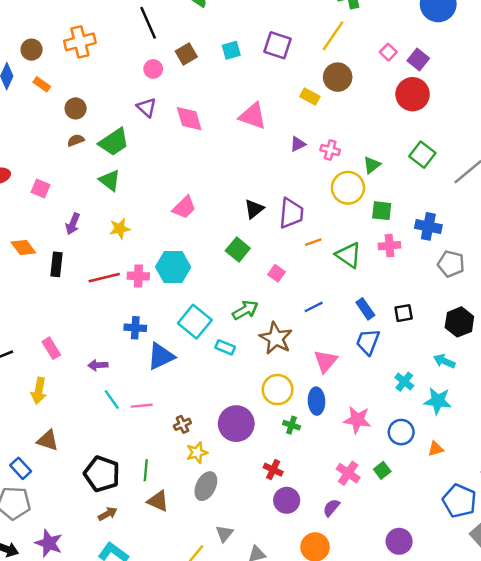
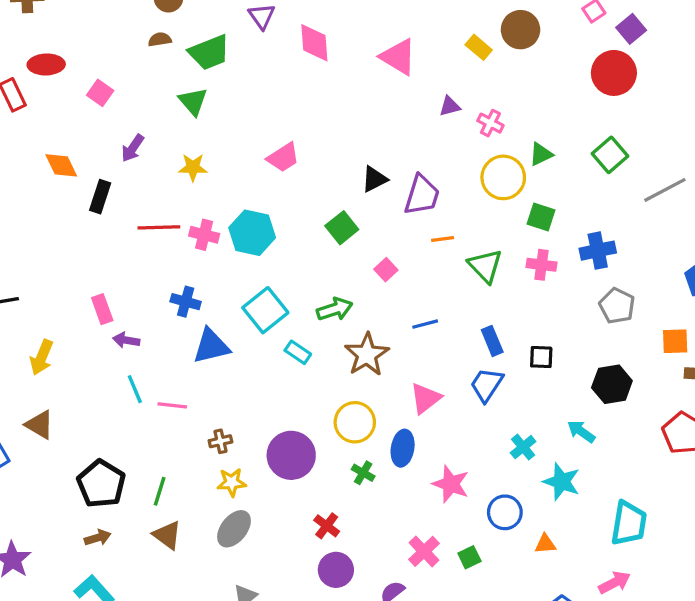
blue cross: (428, 226) -> (598, 251), turned -35
pink rectangle: (51, 348) -> (102, 309), moved

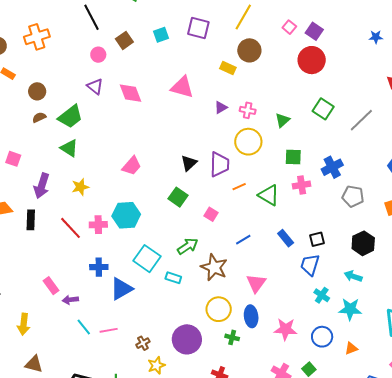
purple arrow: (133, 148) -> (42, 186), size x1.4
yellow circle: (503, 177) -> (248, 142), moved
red line: (159, 227) -> (70, 228), turned 65
blue trapezoid: (487, 385) -> (310, 265), moved

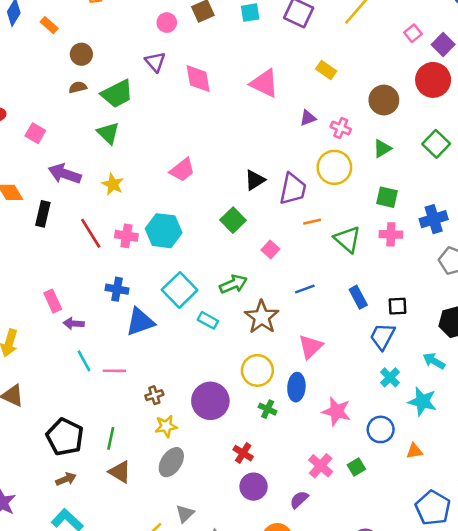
brown circle: (249, 50) -> (384, 100), moved
purple arrow: (42, 186) -> (65, 174), turned 80
yellow star: (80, 187) -> (113, 184), turned 30

